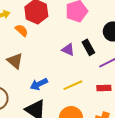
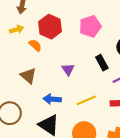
purple triangle: (68, 50) -> (68, 69), moved, turned 32
blue arrow: (39, 84) -> (52, 99), turned 30

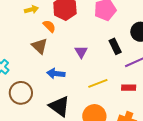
brown triangle: (28, 76) -> (40, 46), moved
blue arrow: (52, 99) -> (56, 74), moved

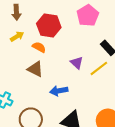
yellow line: (98, 83) -> (99, 68), moved

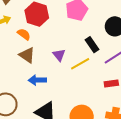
brown triangle: (35, 69) -> (27, 55), moved

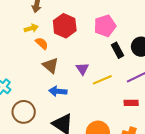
orange semicircle: (24, 34) -> (42, 43), moved
black rectangle: (92, 45) -> (117, 50), moved

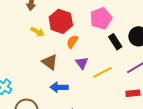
yellow arrow: (31, 28) -> (38, 32), moved, turned 48
orange semicircle: (42, 43) -> (72, 42), moved, turned -96

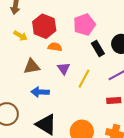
orange semicircle: (72, 42) -> (55, 47), turned 64
brown triangle: (50, 62) -> (32, 66), turned -48
yellow line: (102, 72) -> (84, 79), turned -36

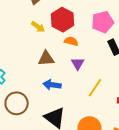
yellow line: (84, 79) -> (95, 88), moved

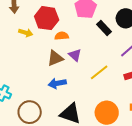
brown triangle: (46, 58) -> (55, 58), moved
yellow line: (95, 88) -> (99, 72), turned 36

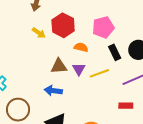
orange semicircle: (62, 36) -> (81, 47), moved
yellow line: (99, 72) -> (99, 73), moved

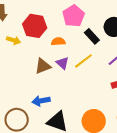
blue arrow: (53, 91) -> (41, 101), moved

